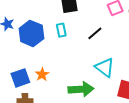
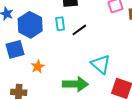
black line: (95, 33) -> (79, 30), moved
blue square: (20, 78) -> (15, 49), moved

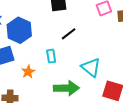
cyan rectangle: (60, 24) -> (51, 56), moved

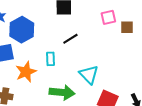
orange star: (28, 72) -> (26, 72), size x1.5

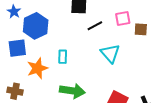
black line: (70, 39) -> (95, 26), moved
cyan triangle: (89, 75) -> (110, 53), moved

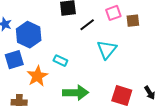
cyan triangle: (110, 53) -> (107, 49), turned 30
cyan rectangle: (63, 57) -> (60, 61), turned -56

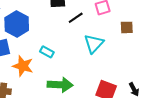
brown square: (133, 21) -> (127, 27), moved
orange star: (37, 76) -> (23, 66), turned -30

